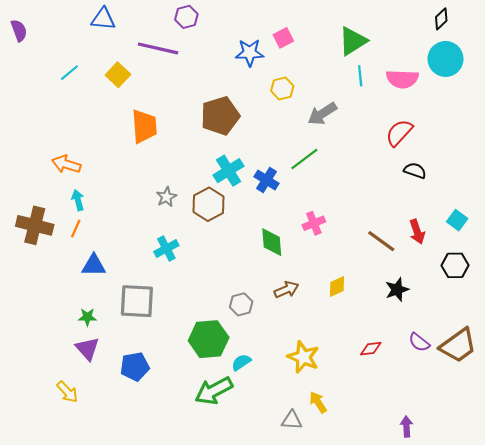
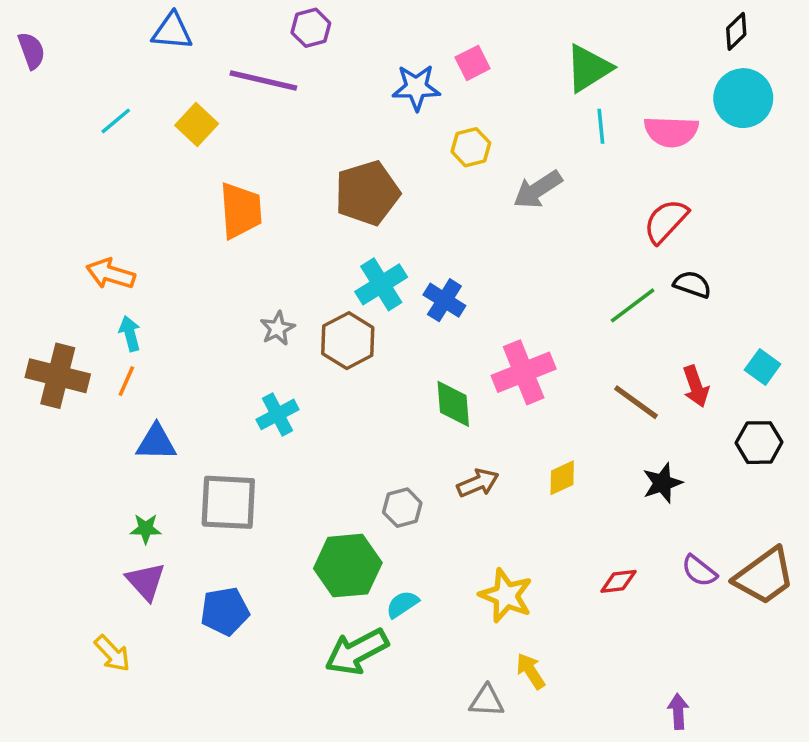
green line: (304, 159) -> (633, 305), moved
pink cross: (314, 223) -> (524, 372), size x1.6

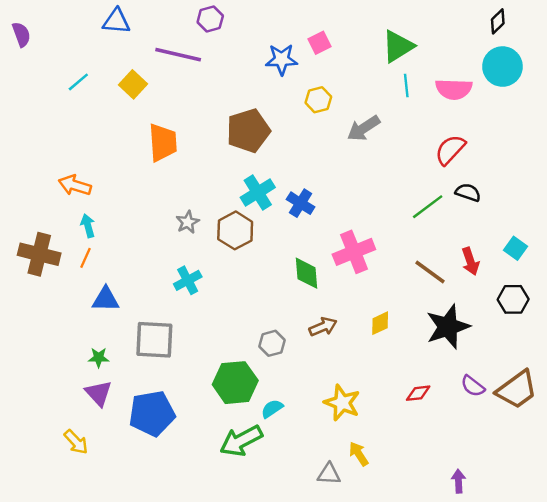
black star: (662, 483) -> (448, 327), size x1.6
blue pentagon: (225, 611) -> (152, 413), size x1.4

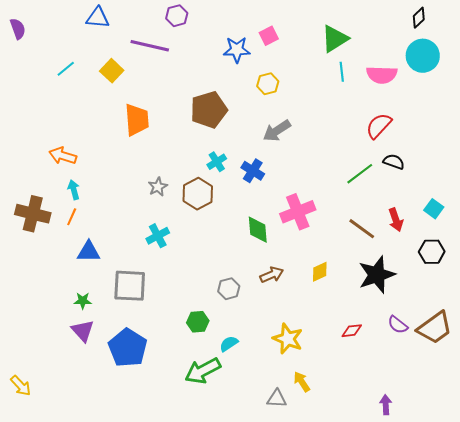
gray arrow: (363, 128) -> (277, 131), moved
cyan cross: (258, 192) -> (217, 162), size x0.7
green hexagon: (235, 383) -> (198, 322), size x0.6
blue pentagon: (152, 413) -> (128, 348), turned -30
yellow arrow: (76, 442) -> (21, 386), moved

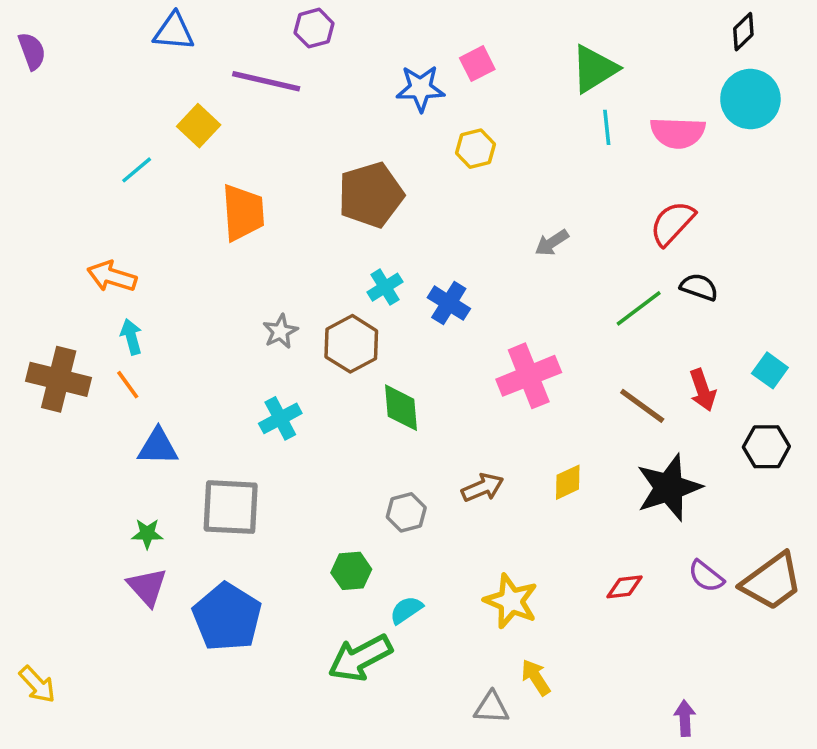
cyan line: (66, 69) -> (137, 170), moved
gray arrow: (277, 131) -> (552, 243), moved, size x0.7
orange line: (72, 217) -> (128, 385), turned -60
green diamond: (258, 230) -> (401, 408), moved

